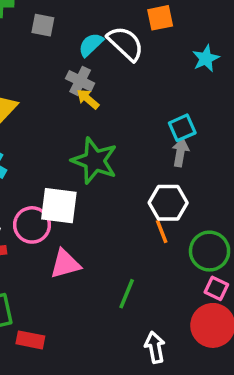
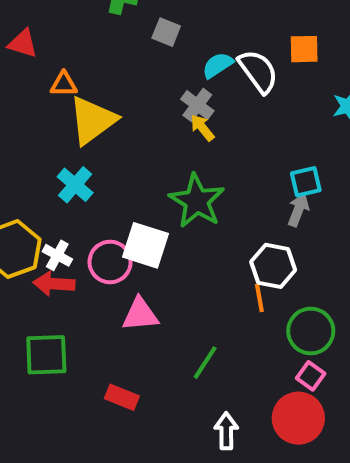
red rectangle: (30, 340) -> (122, 397), moved

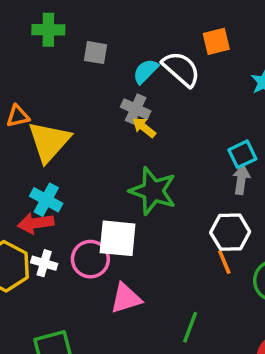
red arrow: (54, 284) -> (36, 223), moved

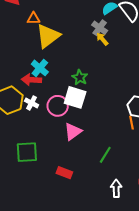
green star: (153, 191) -> (80, 77), moved, size x0.6
pink triangle: (126, 298) -> (73, 132), turned -30

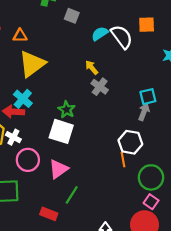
orange triangle: (34, 18) -> (20, 36), moved
gray cross: (100, 28) -> (100, 87), moved
pink circle: (58, 106) -> (28, 160), moved
green line: (105, 155) -> (72, 195), moved

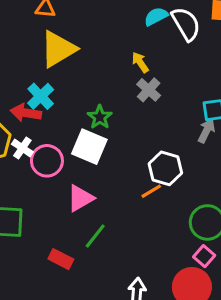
white hexagon: (130, 142) -> (165, 168), moved
pink circle: (28, 160) -> (47, 161), moved
orange line: (123, 160) -> (151, 191), moved, turned 64

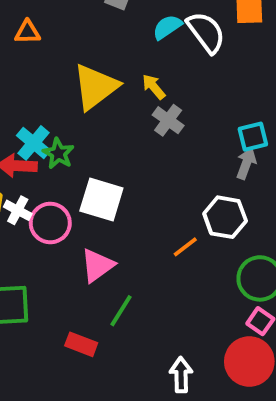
yellow triangle: (58, 49) -> (96, 87), moved
green star: (100, 117) -> (58, 153), moved
white hexagon: (165, 168) -> (225, 217), moved

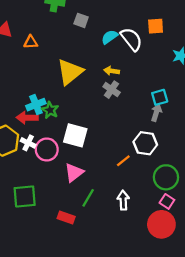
yellow arrow: (154, 87) -> (112, 71), moved, turned -40
cyan cross: (34, 143) -> (36, 105), turned 30
white arrow: (181, 375) -> (123, 200), moved

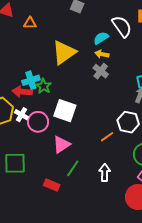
cyan semicircle: (110, 37) -> (101, 38), moved

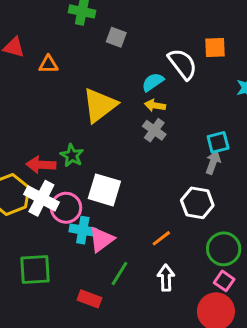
cyan cross: (31, 80) -> (83, 230), moved, turned 30
white cross: (21, 115) -> (41, 198), size x1.6
orange line: (107, 137) -> (161, 238), moved

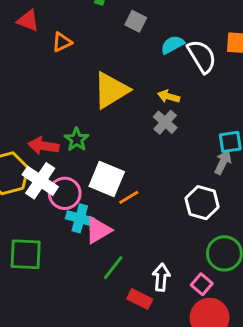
orange triangle: (48, 64) -> (62, 42), turned -30
cyan semicircle: (153, 82) -> (173, 45), moved
orange line: (161, 238) -> (129, 197), moved
pink square: (224, 281) -> (202, 284), moved
red rectangle: (90, 299) -> (140, 299), moved

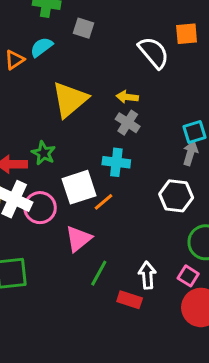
cyan semicircle: (173, 45) -> (41, 47), moved
white square: (107, 179) -> (79, 187), turned -32
cyan cross: (80, 218) -> (116, 162), moved

